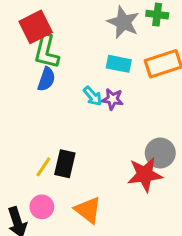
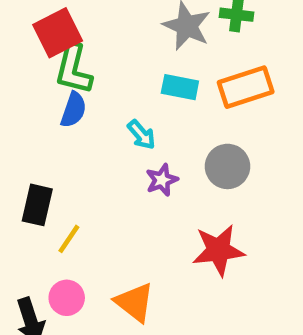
purple star: (113, 99) -> (162, 180), moved, turned -30
gray circle: (160, 153) -> (227, 166), moved
black rectangle: (65, 164) -> (37, 205), moved

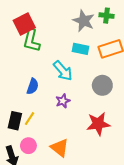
blue semicircle: (73, 110) -> (33, 86), moved
cyan arrow: (141, 135) -> (63, 71), size x1.5
purple star: (162, 180) -> (63, 101), moved
black rectangle: (37, 205) -> (15, 121), moved

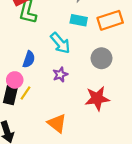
pink circle: (28, 146) -> (15, 80), moved

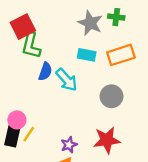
blue semicircle: (29, 59) -> (45, 71), moved
purple star: (60, 75) -> (69, 145), moved

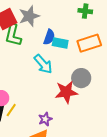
gray star: (90, 23) -> (29, 16), moved, turned 30
blue semicircle: (45, 71) -> (49, 37), moved
red star: (107, 140) -> (66, 92), moved

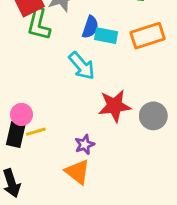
gray circle: (81, 78) -> (153, 116), moved
yellow line: (11, 110) -> (36, 132), turned 40

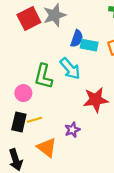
green L-shape: (39, 24) -> (43, 76), moved
pink circle: (22, 114) -> (23, 93), moved
orange triangle: (77, 172) -> (47, 148), moved

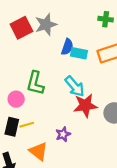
cyan arrow: (70, 69) -> (75, 86), moved

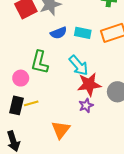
blue semicircle: (67, 47) -> (59, 33), moved, turned 49
purple star: (63, 134) -> (86, 105), moved
orange triangle: (38, 151) -> (61, 130), moved, turned 30

